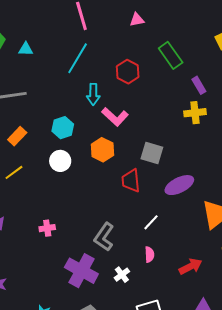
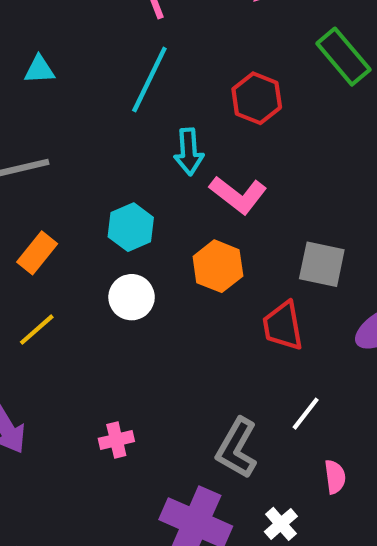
white line: (151, 222) -> (306, 414), moved

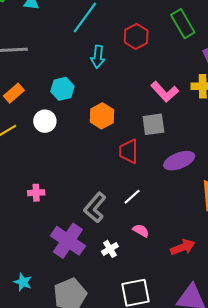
pink L-shape: (238, 195) -> (165, 92), moved
gray square: (322, 264) -> (153, 124), turned -30
white circle: (132, 297) -> (45, 121), moved
pink semicircle: (335, 477) -> (141, 231), turned -63

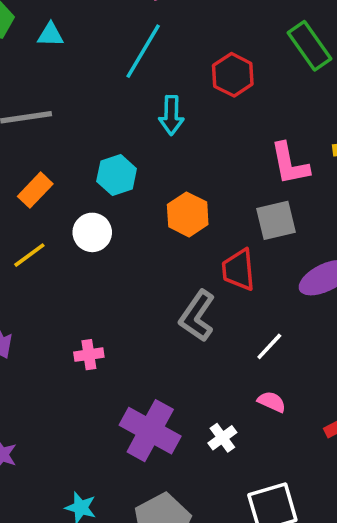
pink L-shape: (165, 92) -> (290, 164), turned 36
white line: (132, 197) -> (269, 346), moved
gray L-shape: (95, 208) -> (197, 316), moved

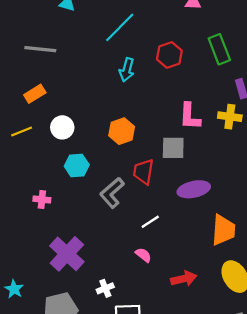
cyan hexagon: (117, 175) -> (77, 166), moved
white cross: (222, 438) -> (105, 288), moved

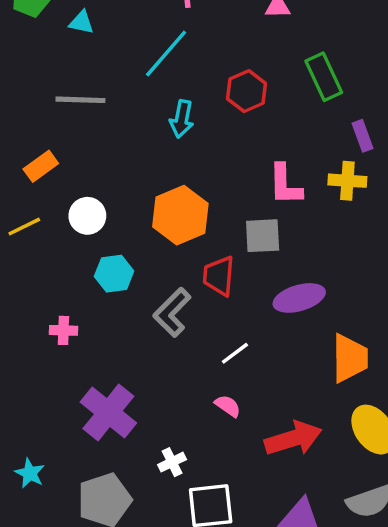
gray line: (40, 49) -> (80, 100), moved
orange hexagon: (122, 131) -> (180, 215), size x1.4
red arrow: (184, 279) -> (293, 438), size x1.4

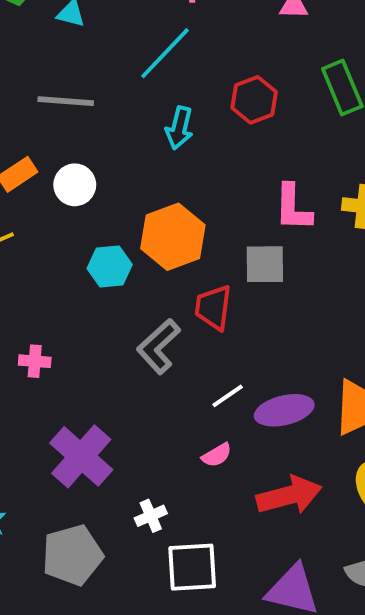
white circle: (87, 216) -> (75, 185), moved
cyan hexagon: (114, 274) -> (110, 267), moved
purple ellipse: (299, 298) -> (284, 410), moved
pink semicircle: (228, 406) -> (217, 455), turned 112

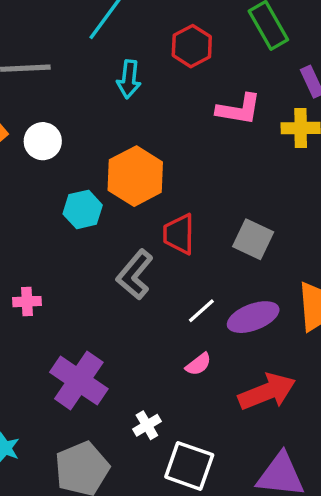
pink L-shape: (293, 208) -> (239, 109), moved, turned -75
gray square: (265, 264) -> (253, 239), moved, turned 33
white square: (192, 567) -> (189, 466), turned 30

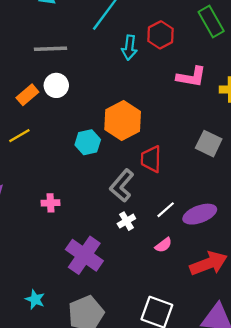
cyan arrow: (129, 79) -> (129, 48), moved
white circle: (43, 141) -> (56, 85), moved
gray square: (253, 239) -> (209, 144), moved
white cross: (147, 425) -> (126, 221), moved

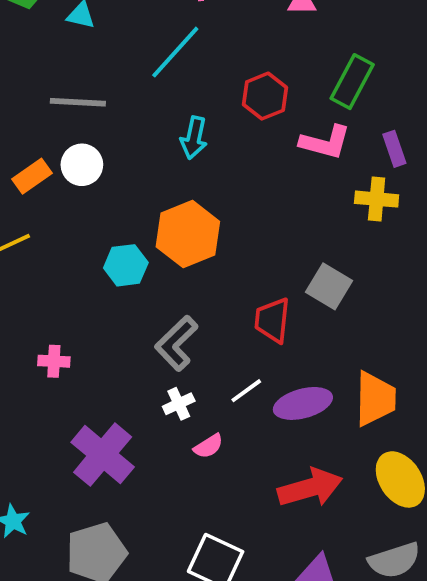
green rectangle: (211, 22) -> (352, 82), turned 52
cyan arrow: (129, 48) -> (194, 138), moved
pink L-shape: (191, 77) -> (325, 142), moved
red trapezoid: (151, 159) -> (272, 320), moved
pink semicircle: (163, 245) -> (208, 446), moved

